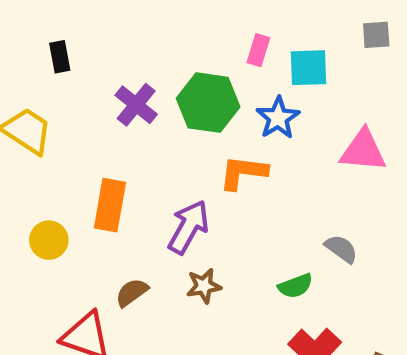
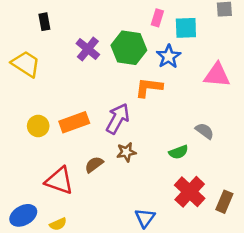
orange rectangle: (110, 205) -> (74, 122), moved, turned 60
brown semicircle: (132, 292) -> (94, 164), moved

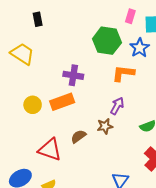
purple cross: (88, 49) -> (73, 75), moved, turned -30
purple arrow: (118, 119) -> (117, 106), moved, size x0.7

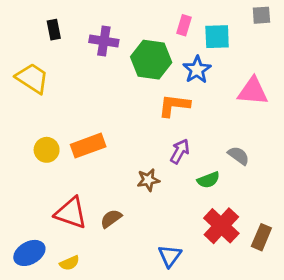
purple cross: (73, 75) -> (104, 41), moved
purple arrow: (117, 106) -> (180, 151), moved
brown semicircle: (78, 136) -> (111, 219), moved

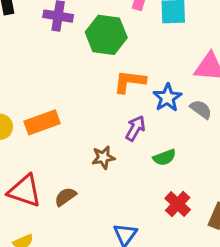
blue star: (197, 70) -> (167, 98), moved
gray semicircle: (239, 156) -> (201, 109), moved
red cross: (221, 226) -> (178, 204), size x0.7

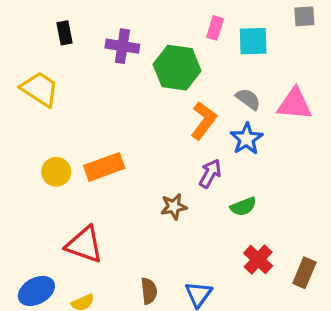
orange L-shape: (130, 82) -> (204, 121), turned 120
gray semicircle: (201, 109) -> (248, 99), moved
brown semicircle: (65, 197) -> (149, 291), moved, turned 120

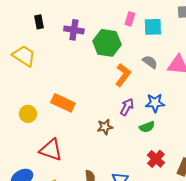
blue star: (247, 139) -> (155, 103), moved, turned 30
orange rectangle: (104, 167) -> (63, 103), turned 45
yellow circle: (56, 172) -> (28, 114), moved

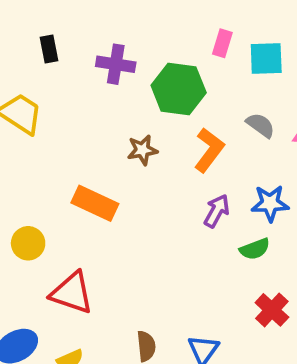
yellow circle: (28, 114) -> (28, 243), moved
brown star: (105, 127) -> (142, 150), moved

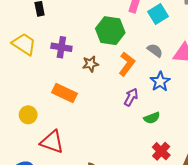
cyan square: (266, 59) -> (158, 14), turned -30
purple cross: (116, 64) -> (61, 47), moved
blue star: (270, 203) -> (160, 82), moved, turned -30

